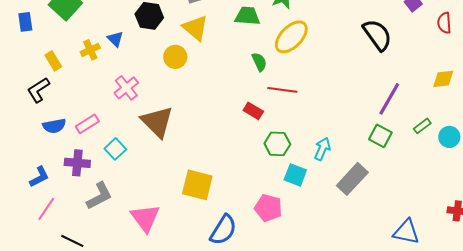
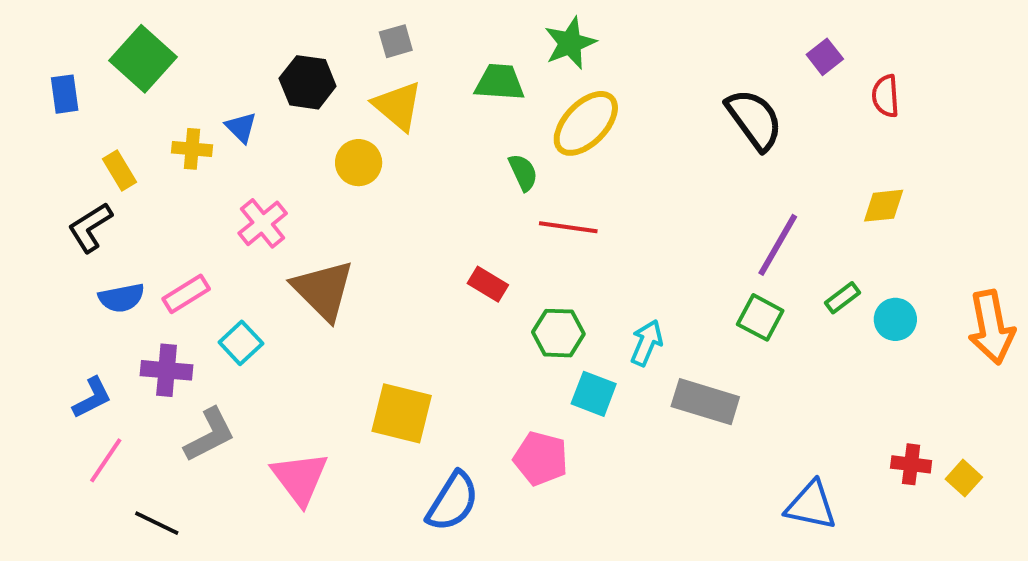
yellow cross: (90, 50) -> (192, 149), turned 30
red rectangle: (253, 111) -> (488, 284), moved
gray rectangle: (352, 179) -> (705, 402), turned 64

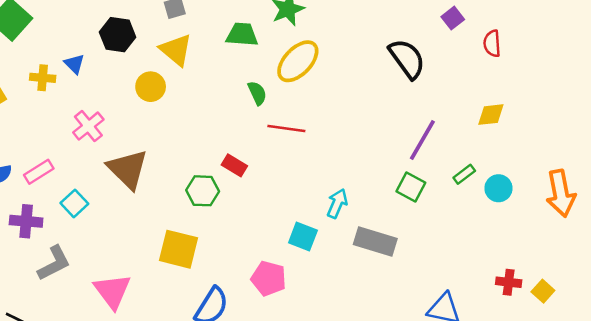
green hexagon: (558, 333) -> (203, 191), moved

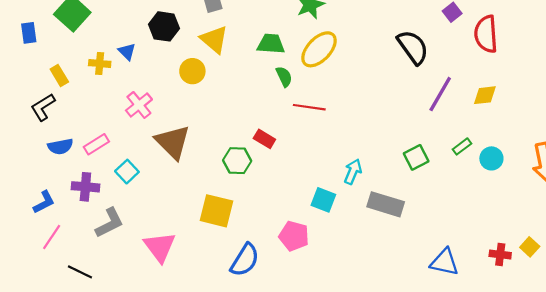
green trapezoid: (242, 35) -> (271, 44), moved
red semicircle: (492, 43) -> (486, 34), size x1.6
purple line: (422, 140) -> (440, 94), moved
green square: (411, 187) -> (416, 157), turned 35
red cross: (509, 282) -> (500, 255), moved

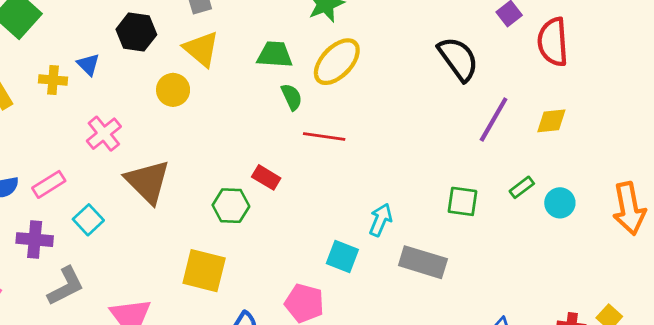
green square: (416, 157) -> (462, 201), turned 35

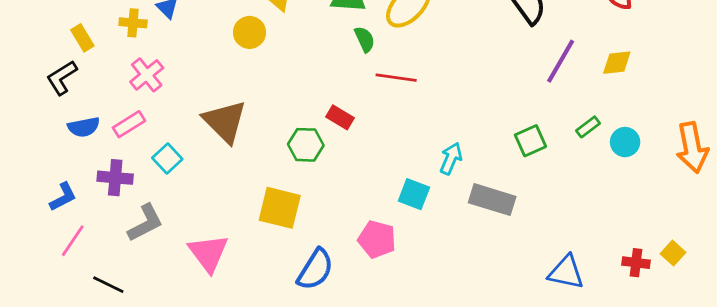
pink cross: (104, 134) -> (147, 75), moved
green square: (462, 201) -> (530, 141), turned -32

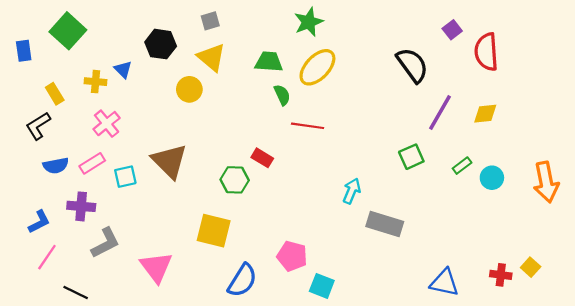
green square: (530, 141) -> (411, 157), moved
cyan square: (167, 158) -> (125, 177), moved, turned 30
cyan square: (414, 194) -> (322, 286), moved

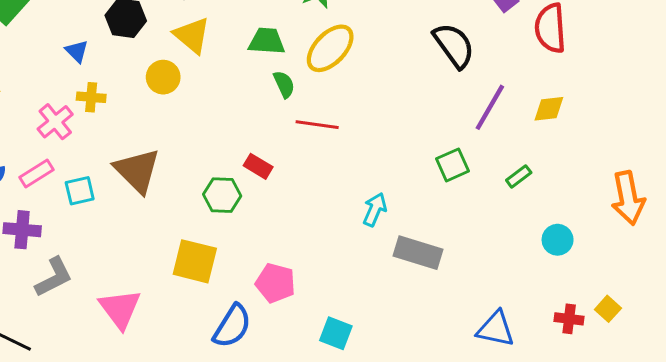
yellow cross: (96, 82) -> (91, 97), moved
cyan circle: (492, 178) -> (558, 240), moved
pink pentagon: (292, 256) -> (275, 283), moved

